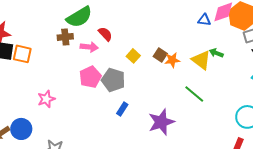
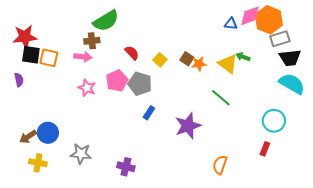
red semicircle: (105, 34) -> (132, 53), moved
pink arrow: (89, 47) -> (83, 57), moved
pink star: (46, 99) -> (87, 88), moved, turned -30

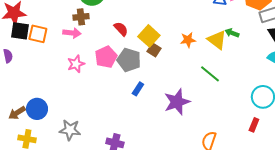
brown square: (187, 59) -> (154, 50), moved
yellow square: (160, 60) -> (149, 36), size x1.5
pink star: (87, 88) -> (76, 64), turned 30

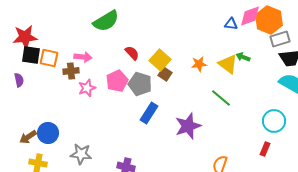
brown cross: (81, 17) -> (71, 71), moved
blue rectangle: (138, 89) -> (149, 113), size x1.5

